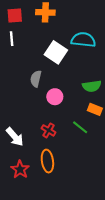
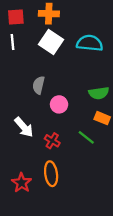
white square: (56, 52) -> (51, 42), moved
white arrow: (15, 137) -> (24, 127), moved

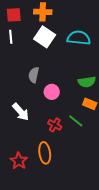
red cross: (52, 141) -> (55, 125), moved

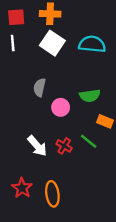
green semicircle: (87, 82) -> (90, 96), moved
white arrow: (21, 112) -> (37, 146), moved
orange ellipse: (45, 153) -> (52, 194), moved

